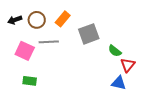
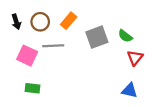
black arrow: (15, 20) -> (16, 22), turned -88
green semicircle: (115, 51) -> (125, 36), moved
red triangle: (128, 65) -> (135, 58), moved

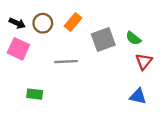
black arrow: (16, 22) -> (17, 23), turned -48
gray line: (53, 46) -> (66, 62), moved
pink square: (27, 56) -> (18, 49), moved

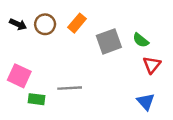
pink square: (18, 49) -> (19, 76), moved
gray line: (66, 62) -> (70, 88), moved
blue triangle: (138, 96) -> (146, 102), turned 36

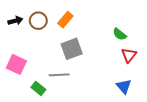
black arrow: (18, 24) -> (15, 21), turned -40
gray square: (109, 41) -> (72, 49), moved
green rectangle: (36, 99) -> (38, 88), moved, turned 32

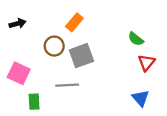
brown circle: (38, 21) -> (54, 46), moved
green rectangle: (38, 88) -> (34, 102), moved, turned 48

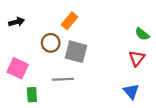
green semicircle: (136, 39) -> (142, 34), moved
gray square: (81, 56) -> (76, 52), turned 35

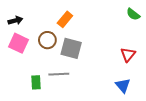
green semicircle: (142, 34) -> (133, 14), moved
pink square: (18, 68) -> (18, 43), moved
green rectangle: (32, 95) -> (36, 82), moved

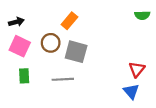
green semicircle: (133, 14) -> (142, 15), turned -40
red triangle: (128, 55) -> (137, 69), moved
green rectangle: (36, 82) -> (24, 76), moved

